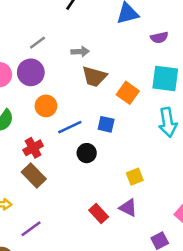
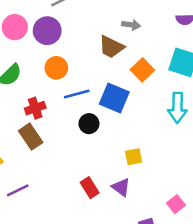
gray arrow: (80, 52) -> (131, 25), moved
blue square: (106, 124) -> (114, 98), size x1.6

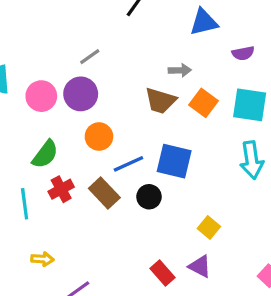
orange square: (142, 70) -> (203, 103), moved
red cross: (35, 108) -> (61, 189), moved
brown rectangle: (31, 137) -> (104, 193), moved
yellow square: (134, 157) -> (209, 228), turned -30

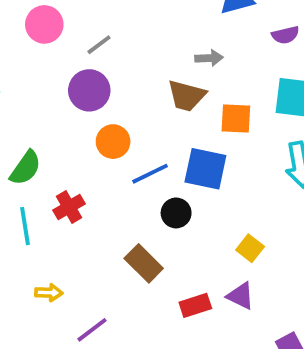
pink circle: (41, 96) -> (44, 24), moved
orange square: (203, 103) -> (236, 119), moved, turned -32
green semicircle: (45, 154) -> (25, 168), moved
brown rectangle: (104, 193) -> (144, 263), moved
red rectangle: (163, 273) -> (195, 305), turned -65

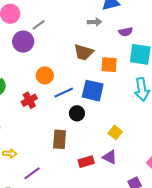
purple semicircle: (285, 35) -> (126, 32), moved
gray arrow: (209, 58) -> (95, 22), moved
purple circle: (89, 90) -> (23, 42), moved
red cross: (69, 207) -> (29, 100), moved
brown rectangle: (144, 263) -> (60, 139), turned 48

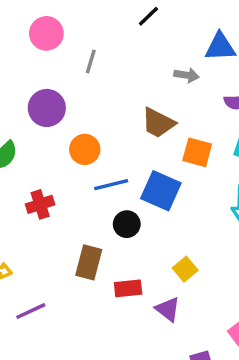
gray line: (39, 25) -> (91, 62), turned -48
purple circle: (23, 42) -> (47, 108), moved
red cross: (29, 100) -> (40, 204), moved
red rectangle: (86, 162) -> (128, 288), moved

